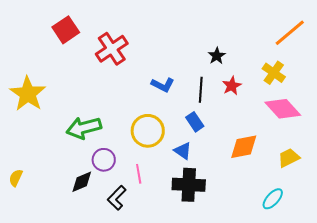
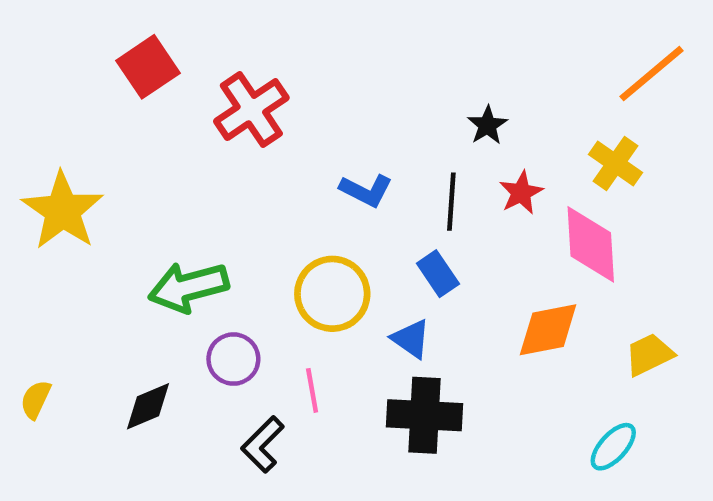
pink diamond: (283, 109) -> (591, 244), moved, turned 39
black diamond: (82, 182) -> (148, 406), moved

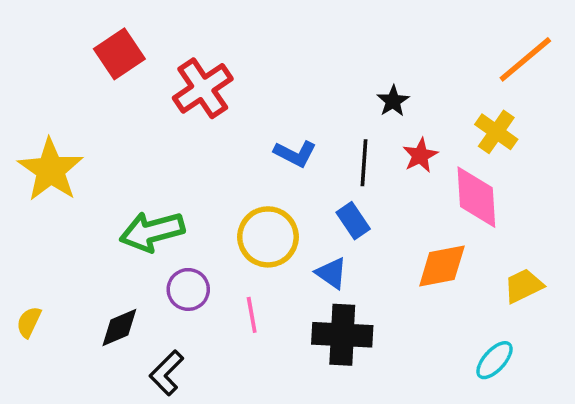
black L-shape: (263, 444) -> (167, 373), moved

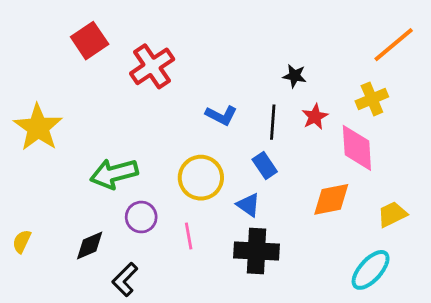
black star: (393, 101) -> (295, 76), turned -30
yellow cross: (496, 132) -> (372, 99), turned 32
cyan ellipse: (494, 360) -> (371, 270), size x1.4

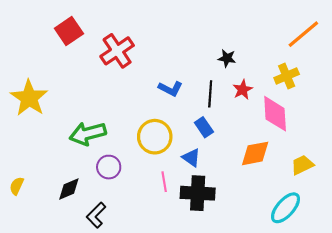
pink line: (189, 236) -> (164, 182), moved

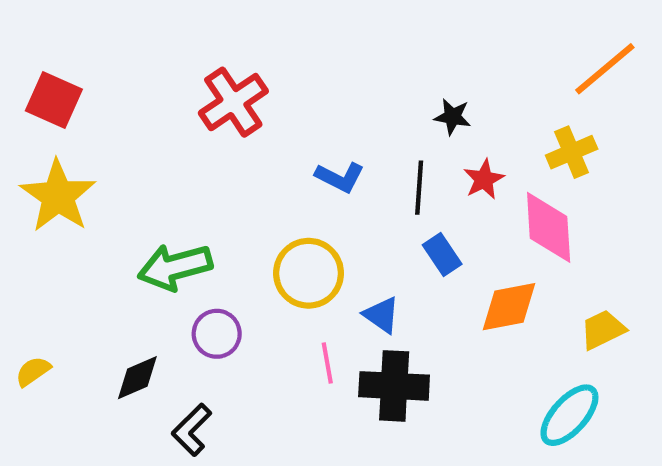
red square: (69, 31) -> (54, 100), moved, turned -32
blue rectangle: (204, 127) -> (442, 254), moved
yellow semicircle: (17, 186) -> (33, 371), turned 30

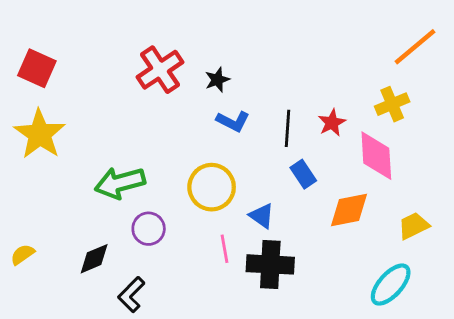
black star: (453, 117) -> (217, 80), moved, turned -30

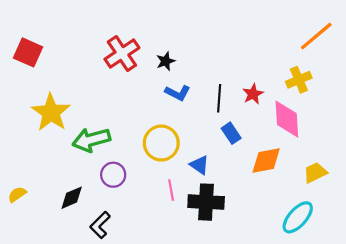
yellow star: (40, 134) -> (51, 112), moved

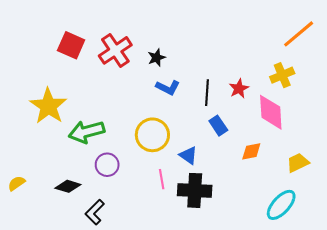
red square: (28, 52) -> (71, 45), moved
orange diamond: (266, 161) -> (251, 151), size x0.7
black diamond: (72, 198) -> (68, 186), turned 40

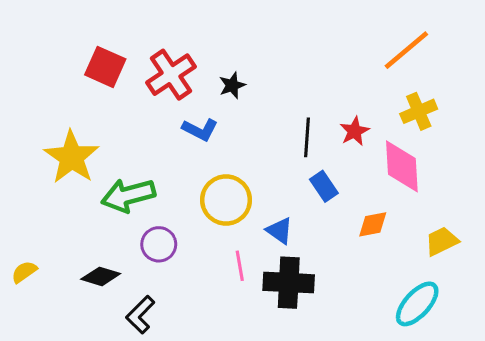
orange line: (299, 34) -> (406, 50), moved
blue L-shape: (168, 87) -> (200, 130), moved

